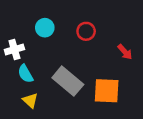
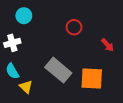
cyan circle: (45, 28) -> (24, 16), moved
cyan semicircle: (25, 74) -> (12, 71), moved

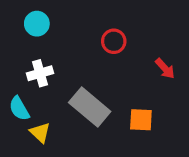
white cross: (12, 43) -> (40, 73), moved
orange square: (92, 78) -> (141, 120), size x0.7

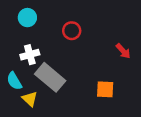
red circle: (114, 41) -> (72, 31), moved
gray rectangle: (90, 107) -> (50, 77), moved

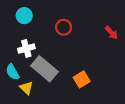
red arrow: (123, 51) -> (111, 33), moved
orange square: (105, 89) -> (82, 79), moved, turned -35

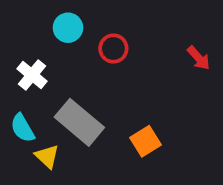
cyan circle: (24, 16) -> (68, 28), moved
white cross: (26, 49) -> (32, 75), moved, turned -35

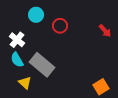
cyan semicircle: (23, 128) -> (17, 60), moved
orange square: (146, 141) -> (101, 87), moved

